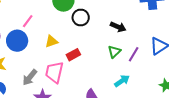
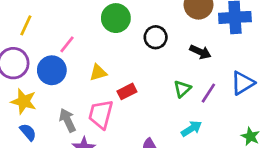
black circle: (81, 18) -> (156, 37), moved
black arrow: (118, 27) -> (200, 52), moved
gray arrow: (30, 77) -> (67, 120), turned 114

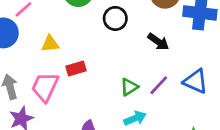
blue triangle: (243, 83) -> (196, 81), turned 45
green triangle: (182, 89) -> (129, 87), moved

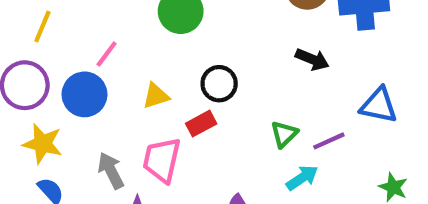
black circle: (115, 18) -> (219, 84), moved
purple line: (159, 85) -> (329, 141), moved, turned 35

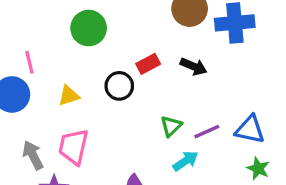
pink line: (107, 54) -> (29, 62), turned -50
blue triangle: (379, 105) -> (250, 129), moved
red rectangle: (201, 124) -> (148, 64), moved

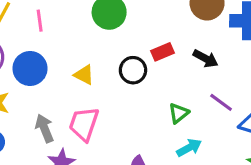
pink line: (29, 62) -> (40, 21), moved
yellow triangle: (69, 96) -> (84, 75), turned 40
purple line: (207, 132) -> (221, 102), moved, turned 55

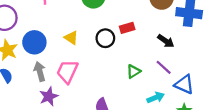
black arrow: (206, 59) -> (166, 41), moved
blue circle: (30, 68) -> (34, 42), moved
cyan arrow: (189, 148) -> (156, 98), moved

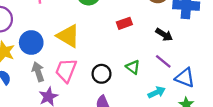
yellow triangle: (71, 38) -> (68, 36), size x1.6
black circle: (105, 38) -> (102, 74), moved
green triangle: (134, 71) -> (133, 67), turned -48

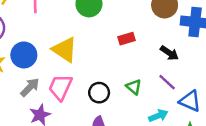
gray arrow: (38, 72) -> (30, 87), turned 60

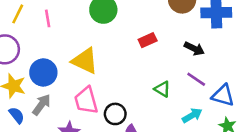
gray arrow: (30, 87) -> (42, 105), moved
pink trapezoid: (60, 87) -> (86, 100), turned -32
black circle: (99, 93) -> (115, 114), moved

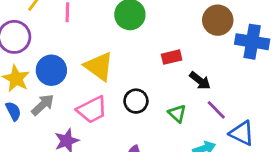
black arrow: (194, 49) -> (200, 81), moved
pink trapezoid: (86, 100) -> (92, 110), turned -112
black circle: (115, 114) -> (136, 101), moved

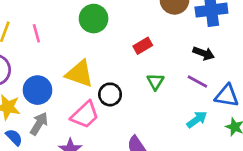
black arrow: (200, 81) -> (204, 53), moved
black circle: (136, 101) -> (110, 94), moved
green triangle: (177, 113) -> (155, 82), moved, turned 36

